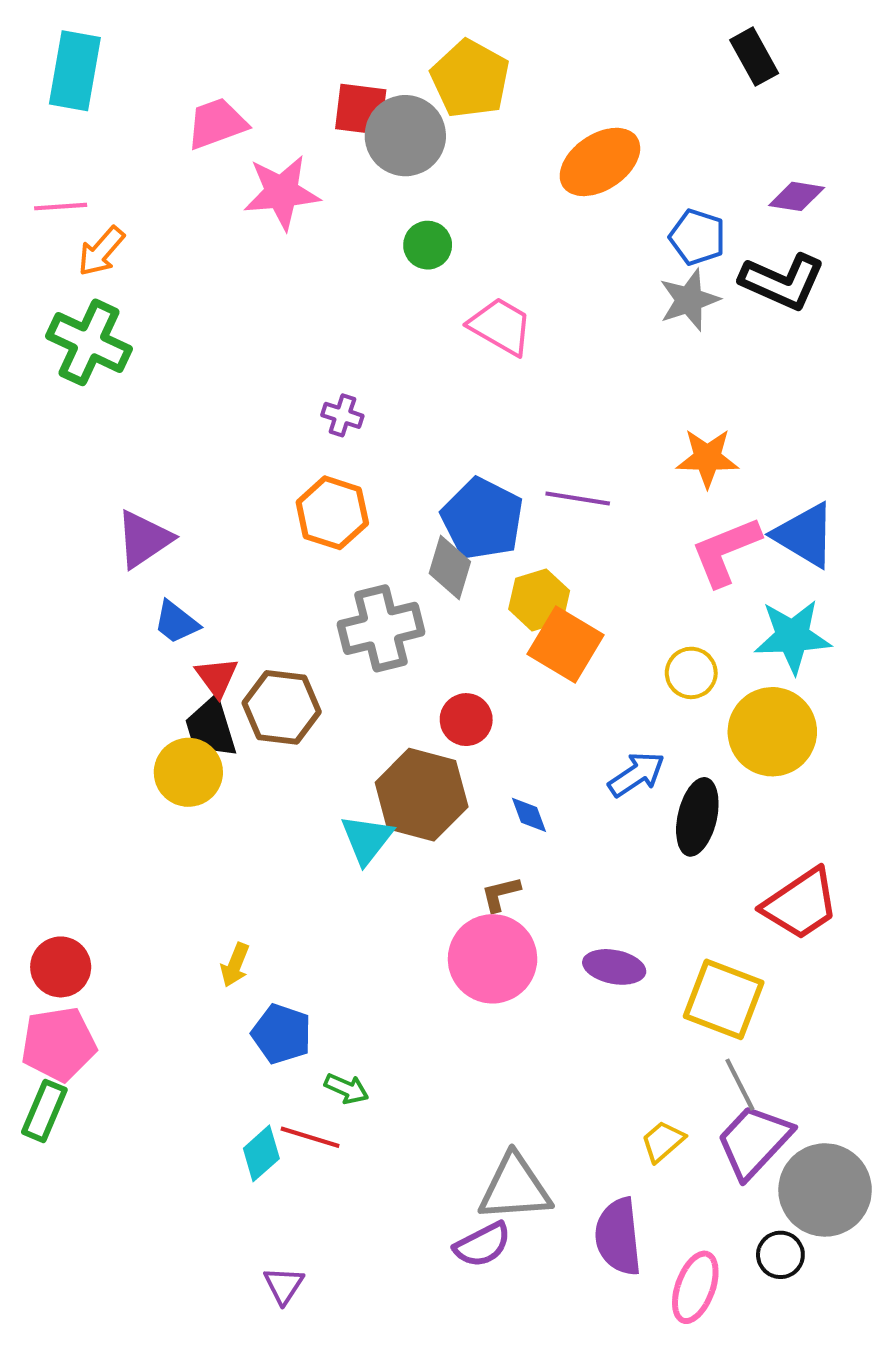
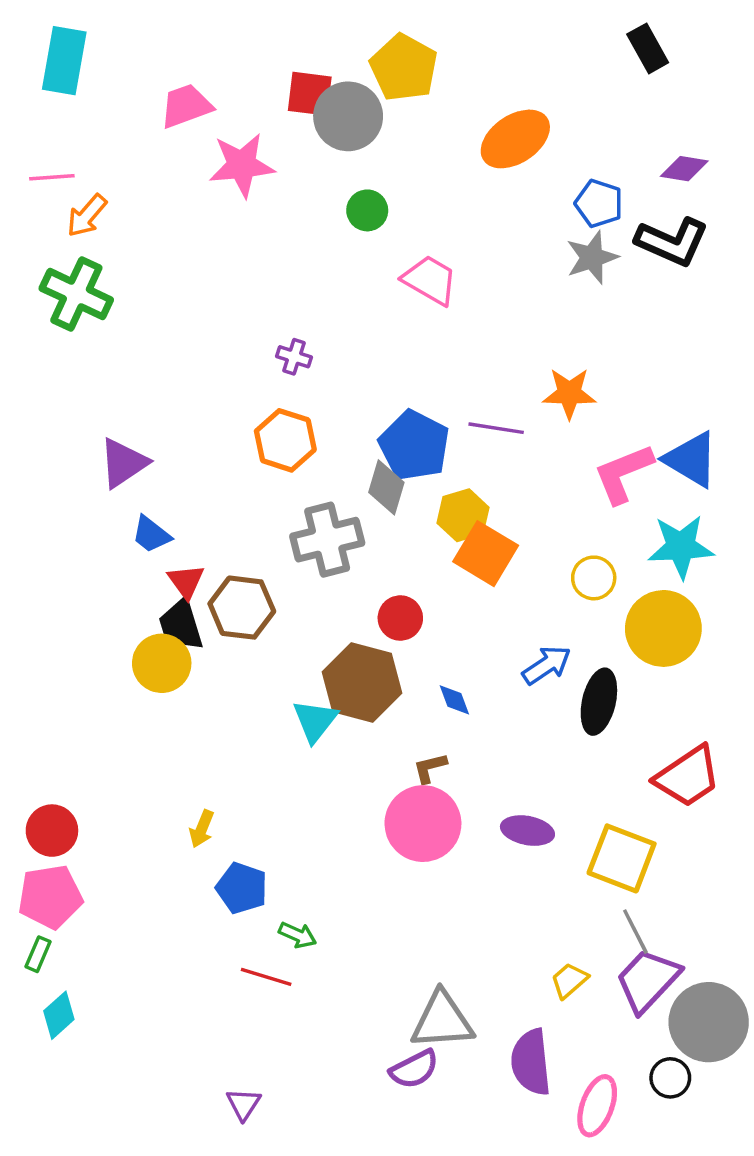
orange star: (707, 458) -> (569, 393), moved
green rectangle: (44, 1111) -> (38, 954), size x0.7
cyan diamond: (261, 1153) -> (59, 1015), moved

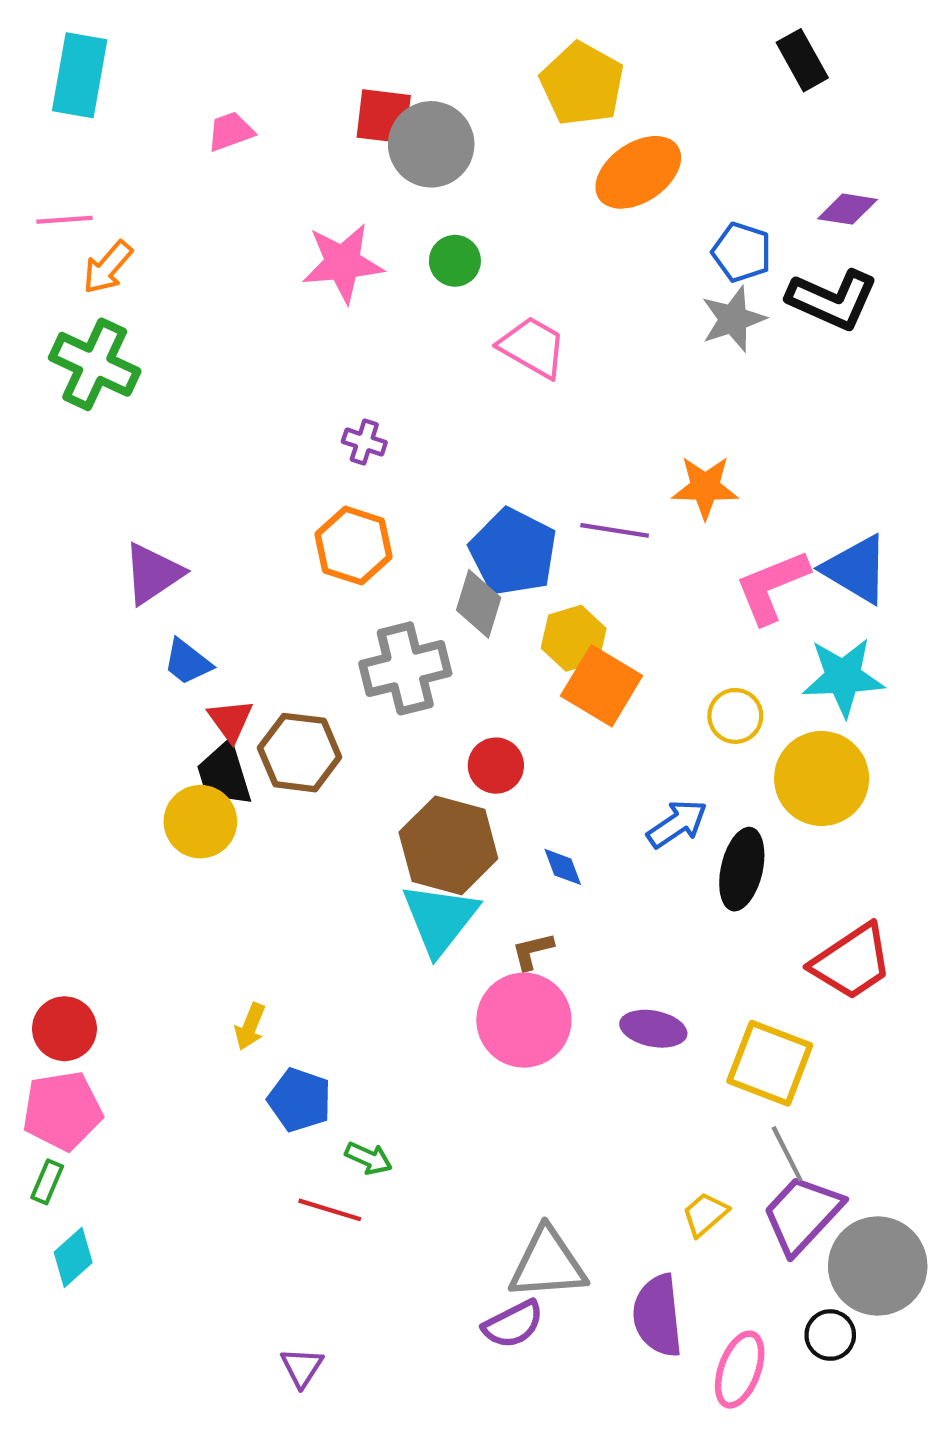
yellow pentagon: (404, 68) -> (582, 84), moved
pink trapezoid: (186, 106) -> (231, 131), size x0.7
pink star: (242, 165) -> (343, 263), moved
cyan triangle: (315, 721) -> (440, 919), moved, size x1.4

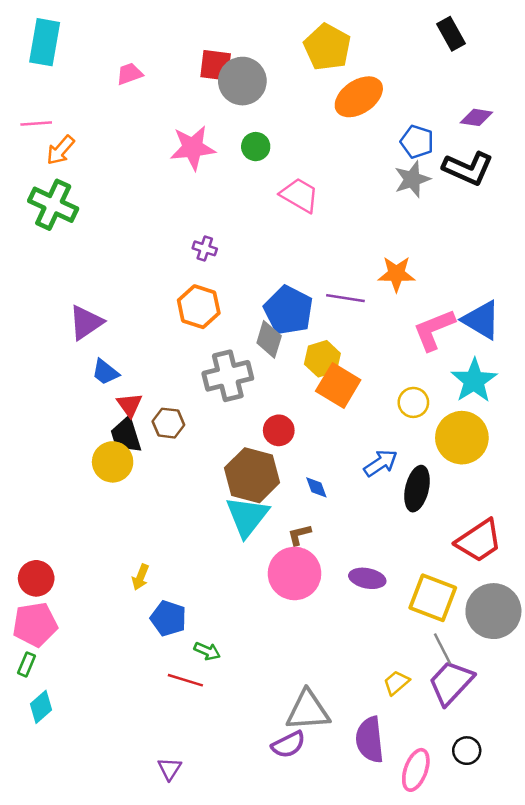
cyan star: (843, 677) -> (474, 381), turned -30
brown hexagon: (300, 753) -> (168, 423), size x0.7
gray circle: (878, 1266) -> (493, 611), moved

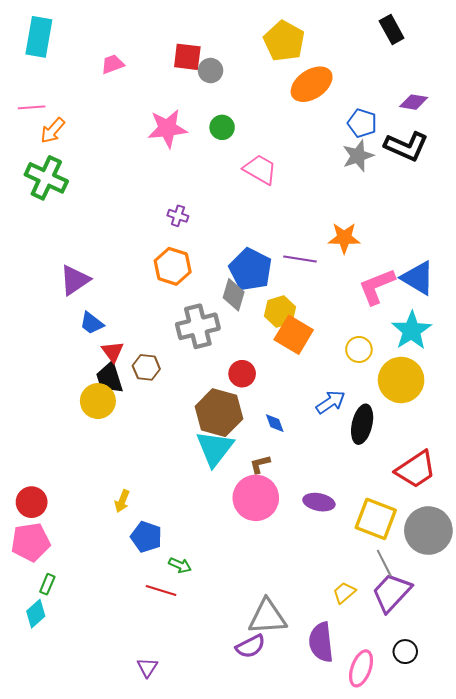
gray circle: (242, 81) -> (211, 71), size x0.6
green rectangle: (26, 664) -> (47, 584), moved

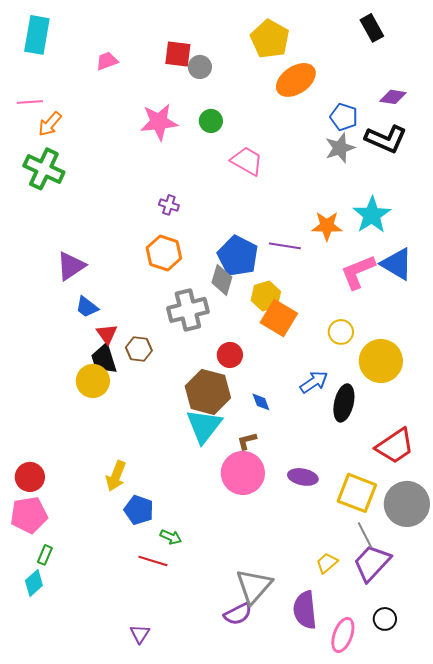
cyan star: (412, 331) -> (372, 215), moved
yellow arrow: (122, 501) -> (116, 476), size x1.4
gray triangle: (267, 617) -> (254, 586), turned -45

